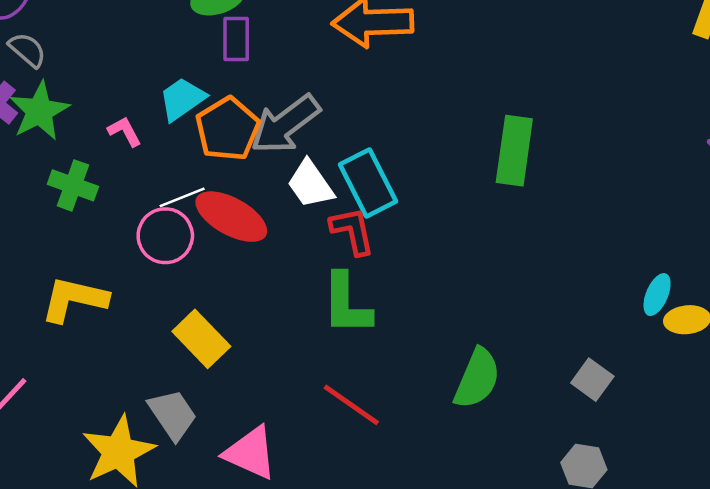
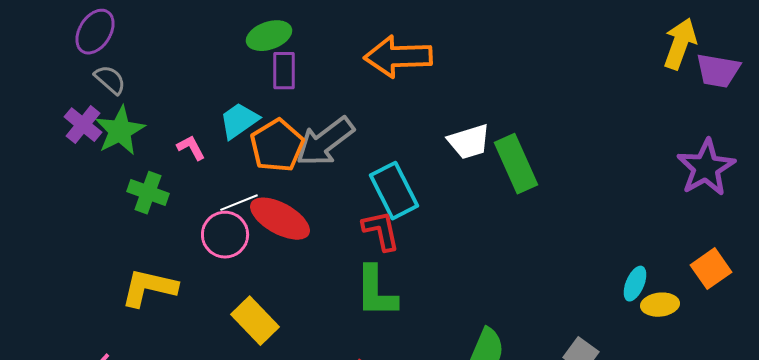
green rectangle: (514, 151) -> (516, 164), turned -32
white trapezoid: (310, 184) -> (469, 142), moved, turned -72

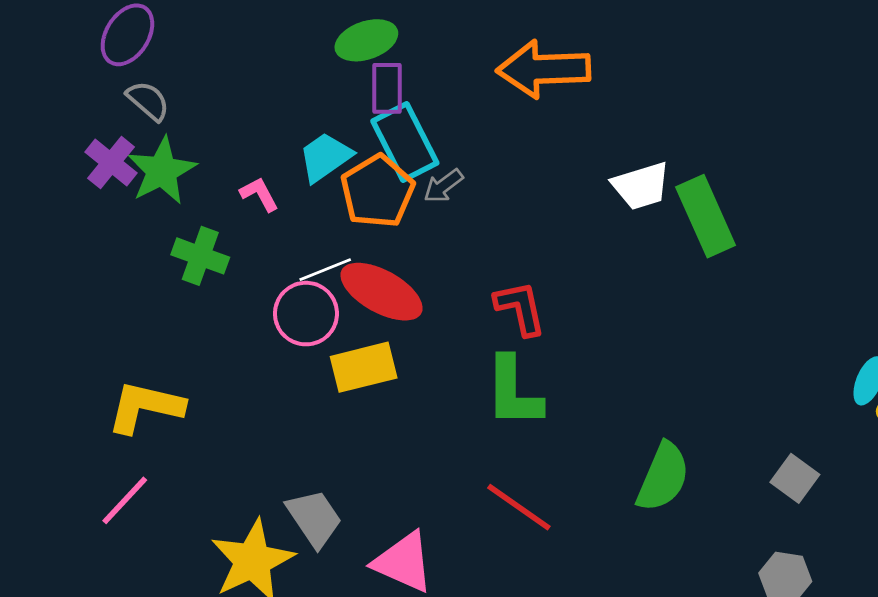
gray arrow: (325, 142) -> (443, 186), size x0.5
cyan rectangle: (394, 191) -> (405, 142), moved
yellow L-shape: (149, 288) -> (145, 407), moved
yellow rectangle: (255, 321) -> (364, 367), moved, turned -60

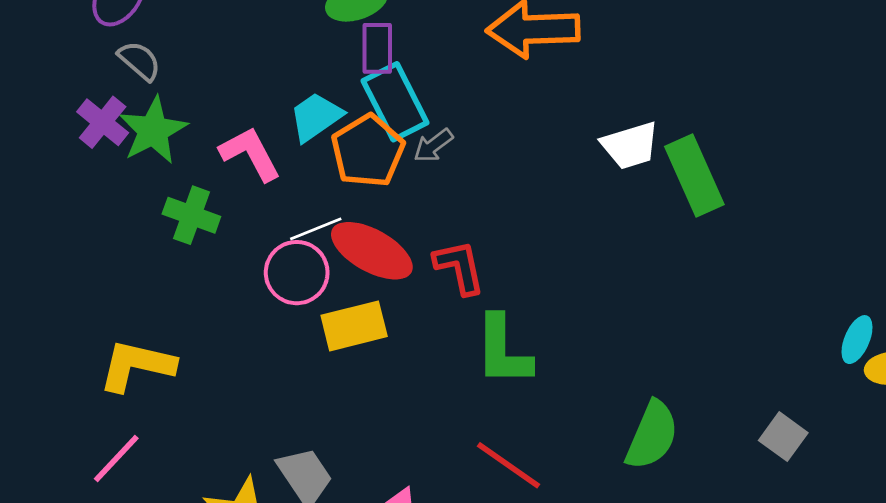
pink L-shape: (259, 194) -> (250, 154), size x1.6
red L-shape: (520, 308) -> (459, 267), moved

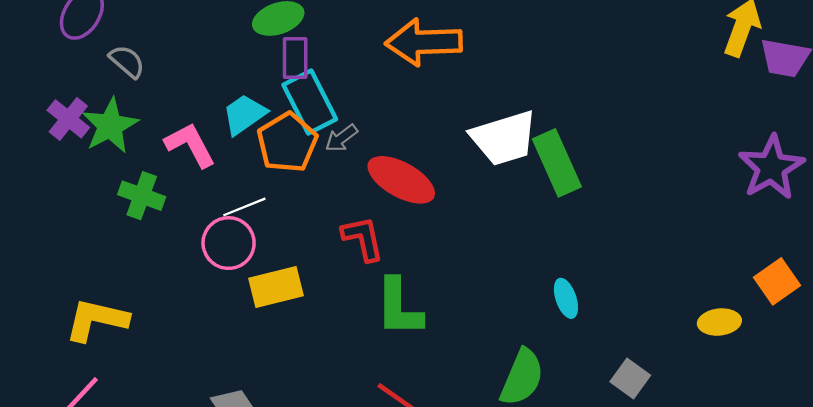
gray semicircle: (139, 61) -> (127, 61), moved
white trapezoid: (630, 145) -> (504, 138), size x1.4
red ellipse: (372, 251) -> (401, 180), moved
cyan ellipse: (857, 340) -> (566, 298), moved, turned -42

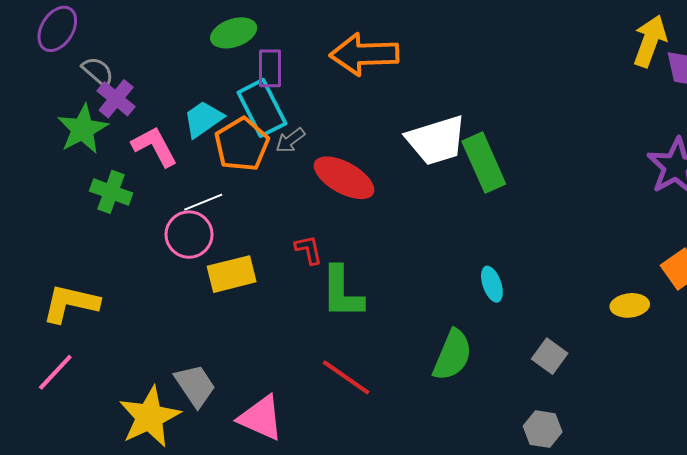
purple rectangle: (295, 58) -> (270, 68), moved
purple cross: (68, 119) -> (116, 99), moved
red L-shape: (363, 239) -> (309, 250), moved, size x0.7

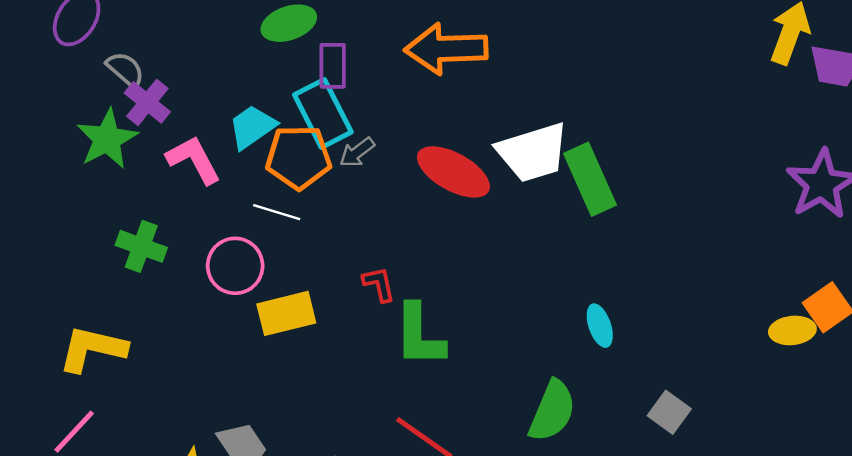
orange pentagon: (242, 144) -> (299, 157), turned 30
red ellipse: (344, 178) -> (453, 172), moved
green cross: (111, 192) -> (141, 246), moved
white line: (203, 202) -> (277, 212), moved, turned 39
yellow ellipse: (630, 305) -> (792, 330), moved

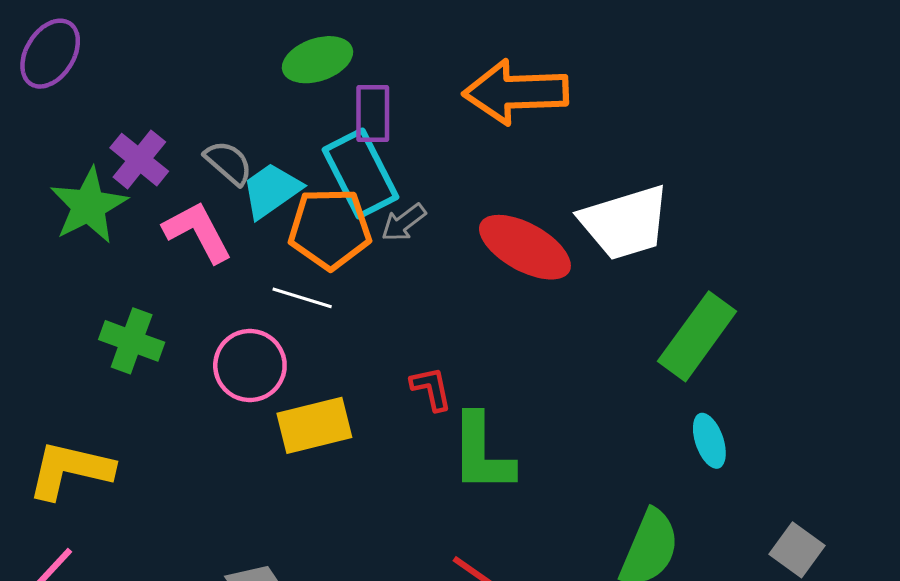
gray semicircle: (125, 69) -> (228, 163), moved
green rectangle: (590, 179) -> (697, 336), moved, turned 60

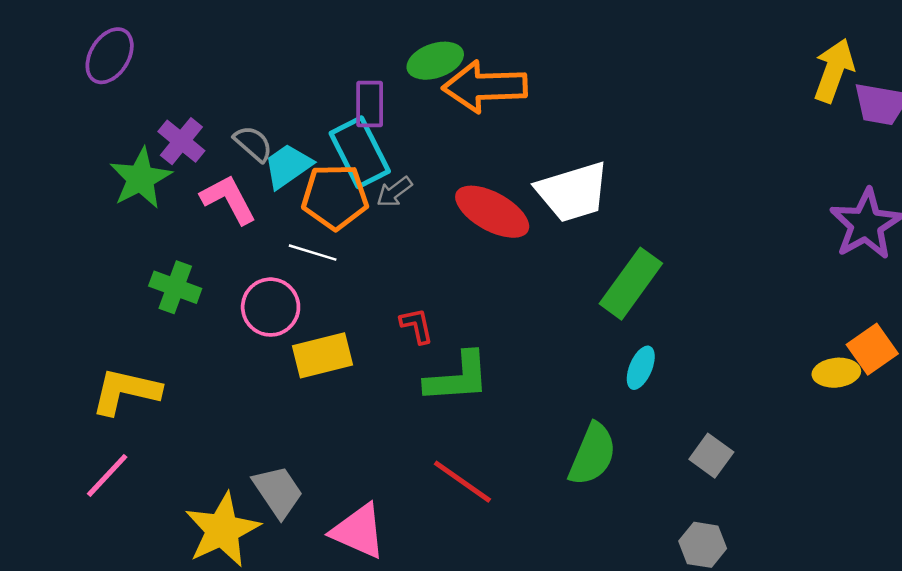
green ellipse: (318, 60) -> (435, 61), moved
cyan ellipse: (709, 441) -> (641, 368), turned 42
green L-shape: (482, 453) -> (458, 378), turned -94

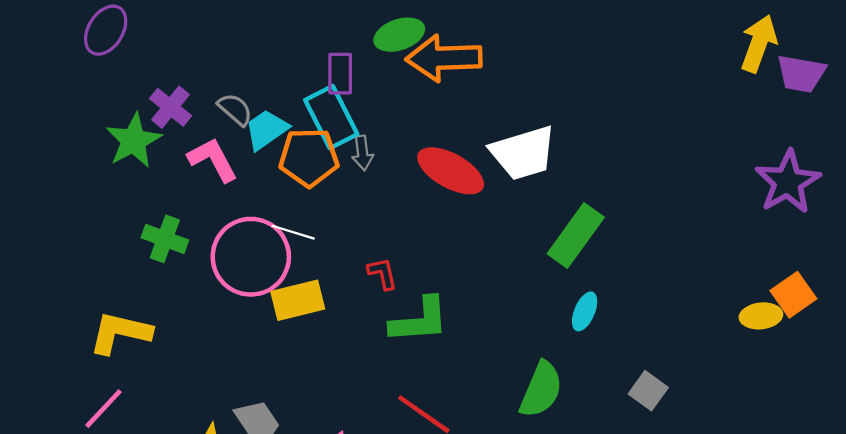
gray arrow: (394, 192) -> (362, 153), turned -60
white line: (313, 253) -> (293, 232), moved
pink circle: (271, 307) -> (251, 257), size x1.5

